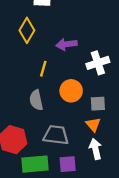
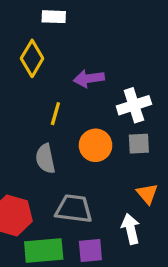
gray square: (98, 104) -> (139, 144), moved
orange triangle: (93, 125) -> (147, 194), moved

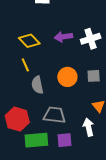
yellow diamond: (32, 58) -> (29, 41), moved, turned -75
white cross: (134, 105) -> (91, 39), moved
yellow line: (55, 114) -> (25, 65), moved, turned -40

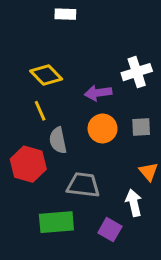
purple arrow: (63, 37) -> (98, 93), moved
red hexagon: (17, 119) -> (28, 164), moved
purple square: (64, 140) -> (110, 230), moved, turned 35

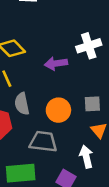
gray square: (141, 127) -> (92, 104), moved
orange circle: (103, 128) -> (58, 110), moved

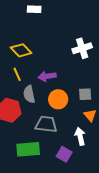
purple arrow: (56, 63) -> (47, 76), moved

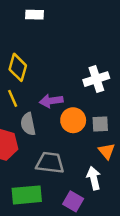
white cross: (82, 48) -> (96, 79), moved
yellow diamond: (21, 50) -> (18, 67), turned 60
orange circle: (58, 99) -> (73, 120), moved

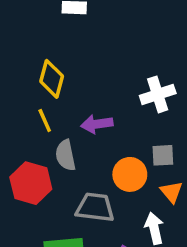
orange circle: (73, 120) -> (130, 174), moved

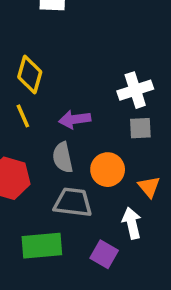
gray semicircle: (66, 155) -> (63, 157), moved
gray square: (163, 155) -> (140, 128), moved

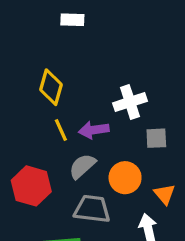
white cross: (135, 90) -> (130, 102), moved
yellow line: (23, 116) -> (61, 130), moved
gray semicircle: (63, 157) -> (82, 166), turned 60

